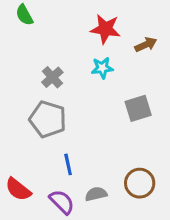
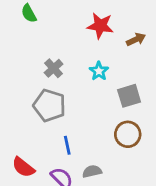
cyan star: (102, 68) -> (99, 71), moved, turned -30
brown circle: (140, 183) -> (128, 134), moved

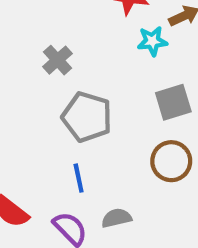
cyan star: (99, 71) -> (152, 41), moved, turned 30
gray pentagon: (49, 105) -> (87, 117), moved

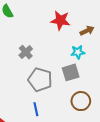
cyan star: (152, 41) -> (78, 52), moved
gray square: (173, 102) -> (71, 72), moved

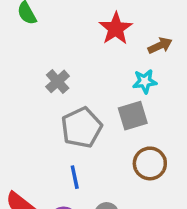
red star: (60, 20) -> (116, 28), turned 30
gray pentagon: (40, 80) -> (82, 128), turned 30

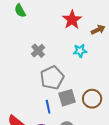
cyan star: (145, 81) -> (80, 51), moved
gray square: (133, 116) -> (67, 98), moved

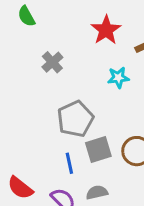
gray cross: (38, 51) -> (52, 62), moved

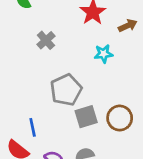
blue line: (69, 163) -> (33, 127), moved

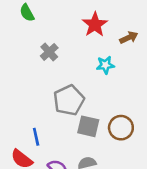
gray square: (86, 117) -> (88, 126), turned 30

